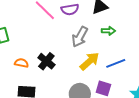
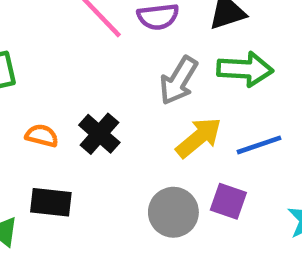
green arrow: (108, 31) -> (245, 69), size x1.6

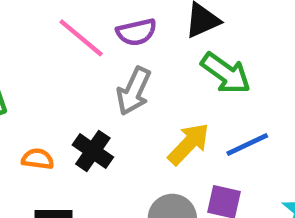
green arrow: (245, 69) -> (226, 73), turned 39
gray arrow: (178, 81) -> (134, 91), moved

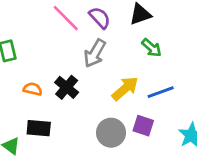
purple semicircle: (136, 32) -> (100, 18), turned -125
green arrow: (226, 73) -> (152, 48), size x0.7

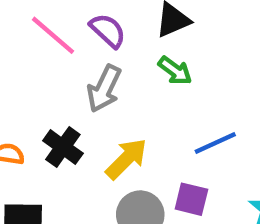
green arrow: (152, 48) -> (175, 71), moved
yellow arrow: (125, 88) -> (126, 159), moved

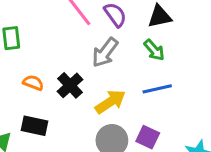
blue line: (215, 143) -> (157, 89), moved

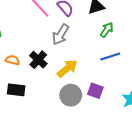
green arrow: (154, 50) -> (107, 30), moved, turned -98
blue line: (157, 89) -> (110, 56), moved

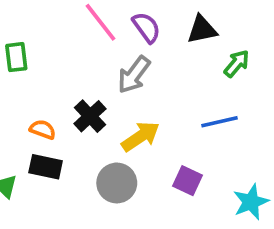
green arrow: (107, 30) -> (237, 64), moved
orange semicircle: (13, 60) -> (43, 129), moved
gray circle: (71, 95) -> (117, 183), moved

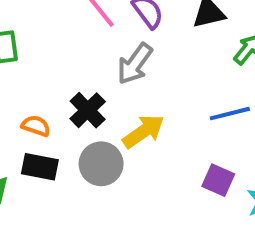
purple square: (187, 181) -> (218, 180), moved
gray circle: (117, 183) -> (101, 164), moved

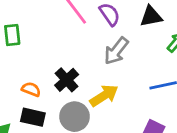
gray arrow: (135, 64) -> (116, 51), moved

